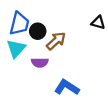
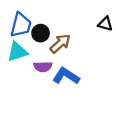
cyan triangle: (16, 48) -> (17, 52), turned 30
blue L-shape: (67, 87) -> (66, 76), moved

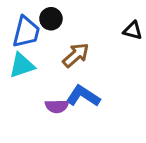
black circle: (41, 33) -> (51, 19), moved
purple semicircle: (43, 67) -> (57, 106), moved

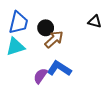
black circle: (51, 19) -> (46, 28), moved
purple semicircle: (57, 106) -> (40, 76), turned 126

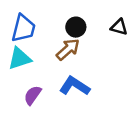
black circle: (46, 28) -> (76, 27), moved
purple semicircle: (40, 76) -> (33, 95), moved

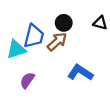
blue trapezoid: (23, 28) -> (34, 36), moved
blue L-shape: (75, 86) -> (80, 73), moved

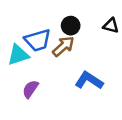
blue trapezoid: (34, 36) -> (38, 40), turned 60

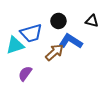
brown arrow: (63, 46) -> (54, 52), moved
blue L-shape: (89, 80) -> (71, 41), moved

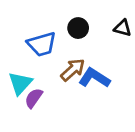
blue L-shape: (71, 41) -> (94, 78), moved
cyan triangle: (15, 45) -> (20, 83), moved, turned -30

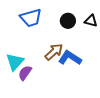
black circle: (78, 28) -> (68, 21), moved
blue trapezoid: (42, 44) -> (31, 18), moved

